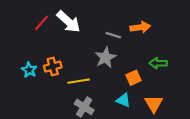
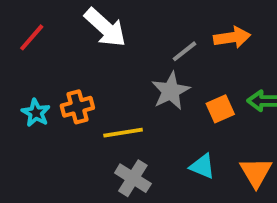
red line: (42, 23) -> (32, 37), moved
gray line: (113, 35) -> (185, 51), turned -56
orange square: (134, 78) -> (220, 109), moved

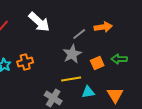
yellow line: (123, 133) -> (71, 79), moved
cyan triangle: (202, 166) -> (88, 92), turned -32

